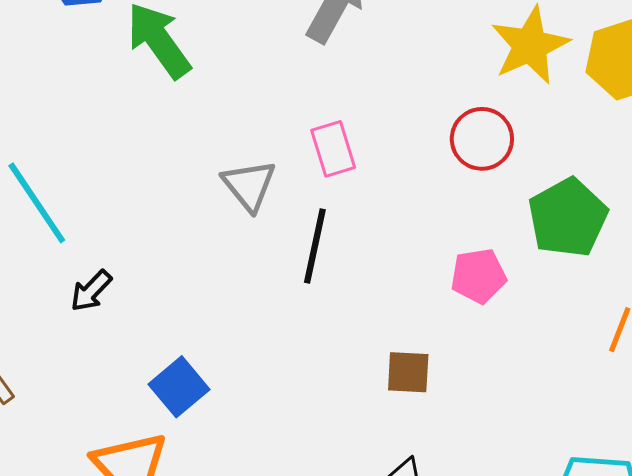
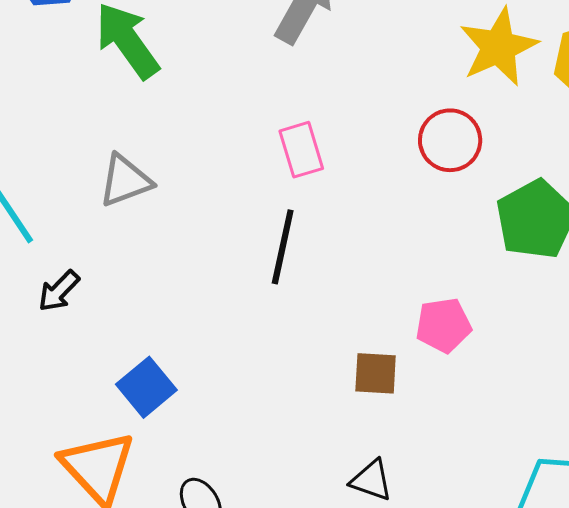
gray triangle: (249, 185) -> (125, 181), moved, turned 48
pink pentagon: (478, 276) -> (443, 325), moved

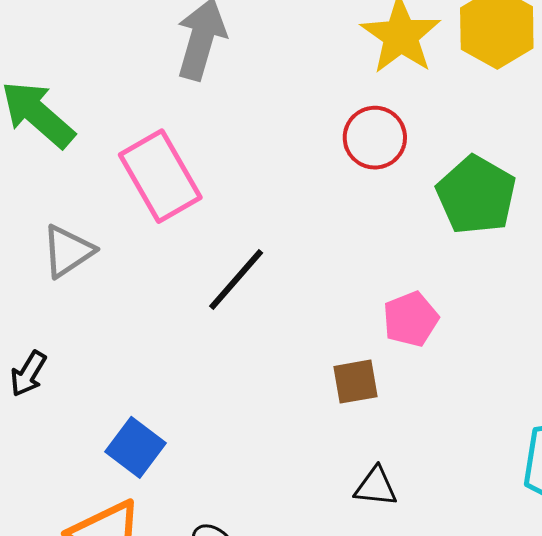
pink rectangle: (301, 150) -> (160, 176), moved, size x1.6
black line: (283, 247) -> (236, 280), turned 42

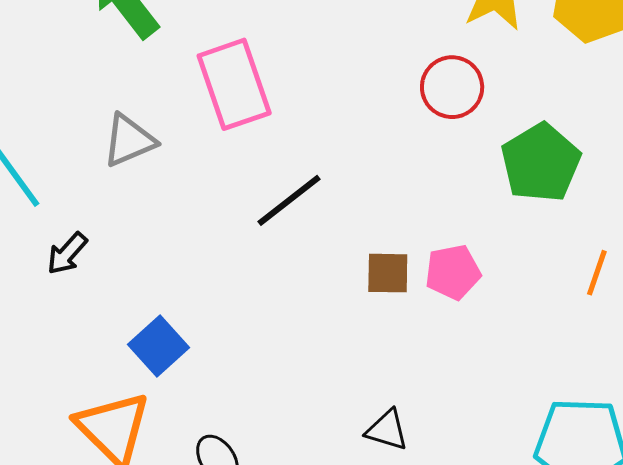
brown square: (355, 382) -> (388, 273), moved

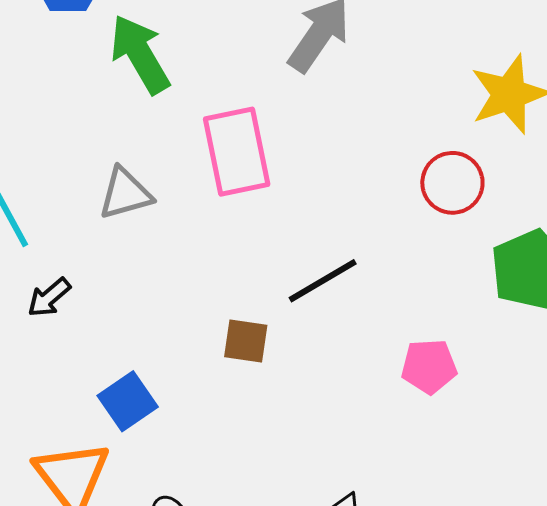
black line: (289, 200) -> (323, 281), moved
brown square: (388, 273) -> (246, 341), moved

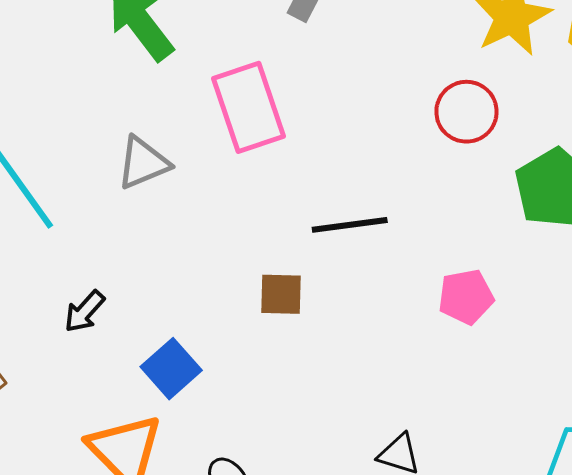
black line: (323, 281) -> (350, 225), turned 30
black arrow: (49, 297) -> (85, 311), moved

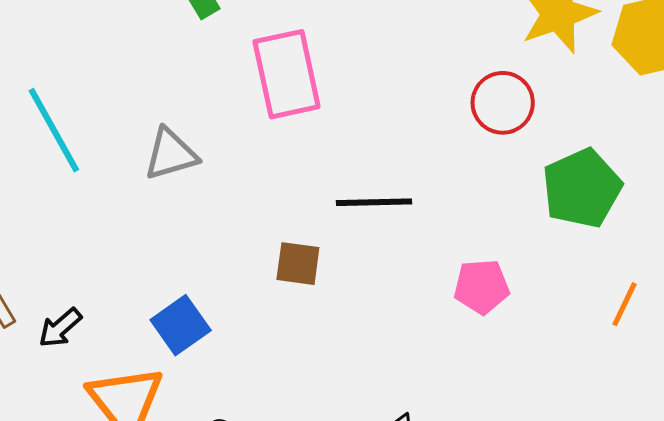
gray triangle: (143, 163) -> (171, 154), moved
black arrow: (85, 311) -> (60, 328), moved

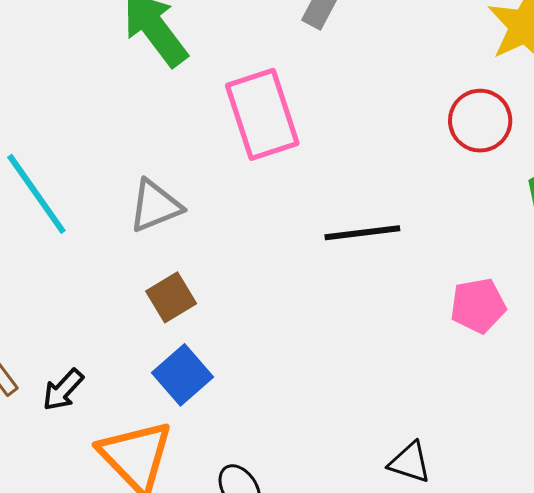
brown square: (298, 264) -> (171, 297), moved, turned -33

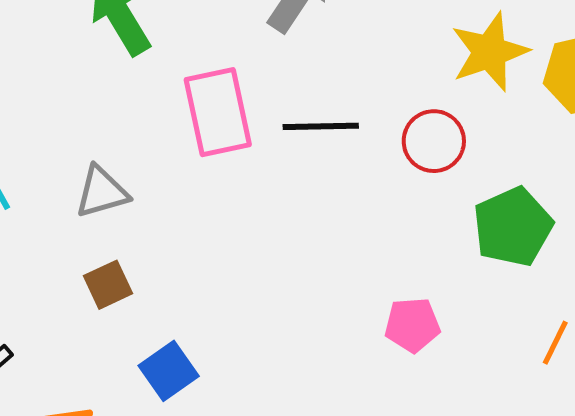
black line: (362, 233) -> (321, 126), moved
blue square: (183, 375) -> (169, 371), moved

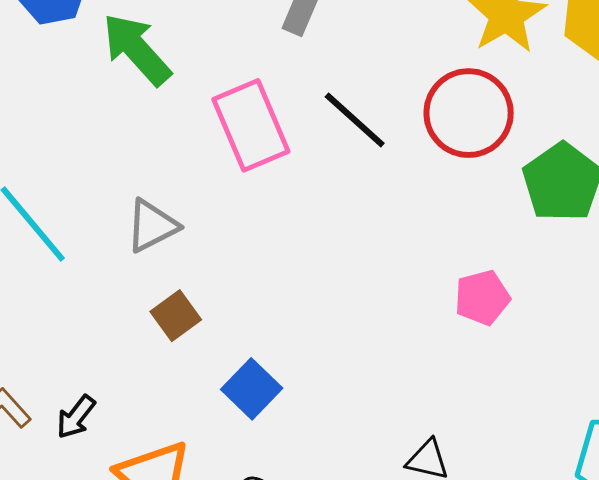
black line: (321, 126) -> (355, 120), turned 54
red circle: (434, 141) -> (469, 113), size x1.4

